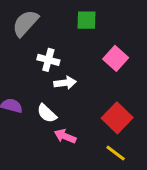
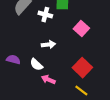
white cross: (48, 60) -> (45, 15), moved

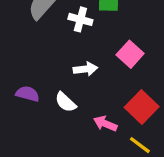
pink square: (81, 29) -> (130, 54), moved
pink arrow: (48, 80) -> (105, 124), moved

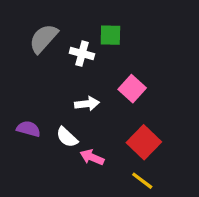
pink arrow: (105, 124) -> (92, 157), moved

